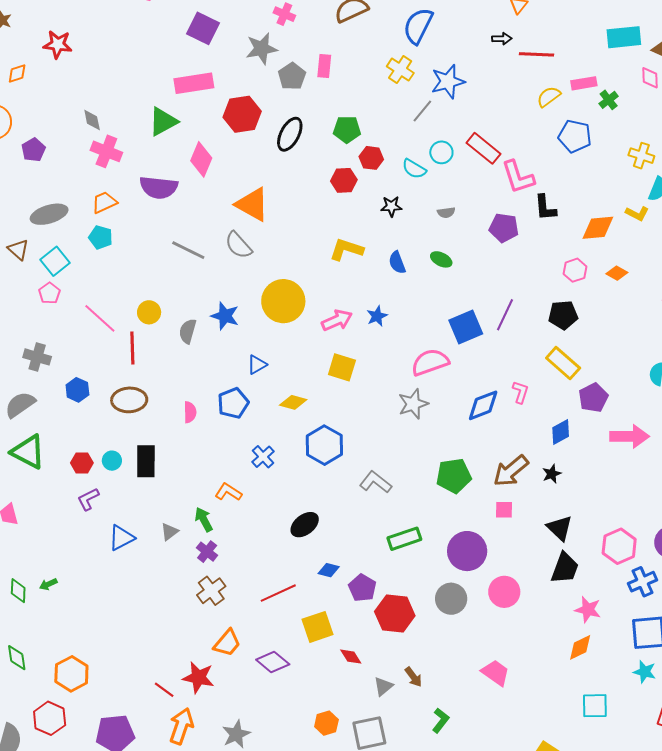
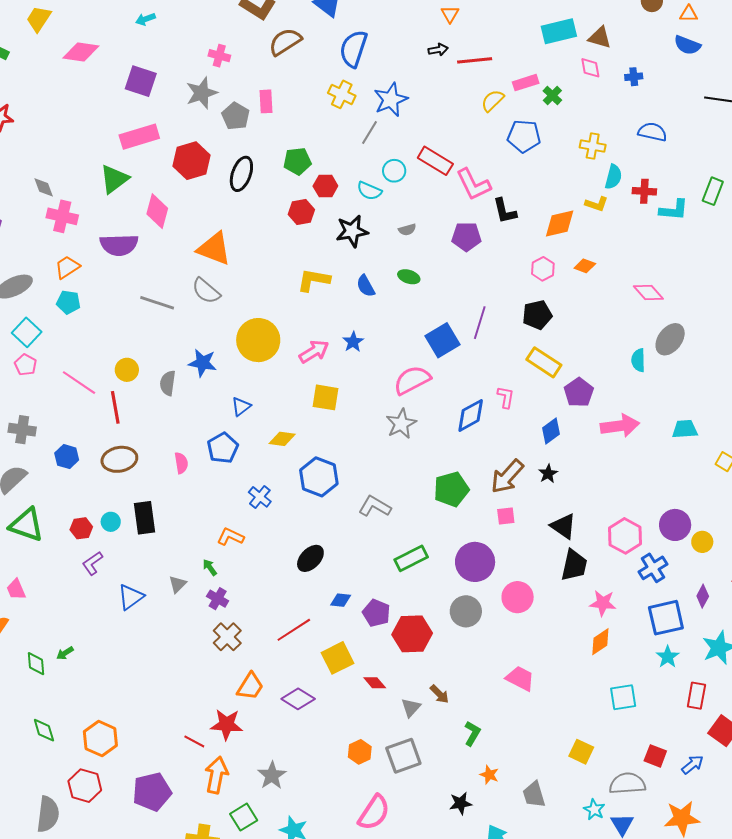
black star: (391, 206) -> (352, 231), size x1.5
green arrow: (204, 520) -> (210, 567), size x0.7
cyan star: (645, 672) -> (668, 657), turned 30

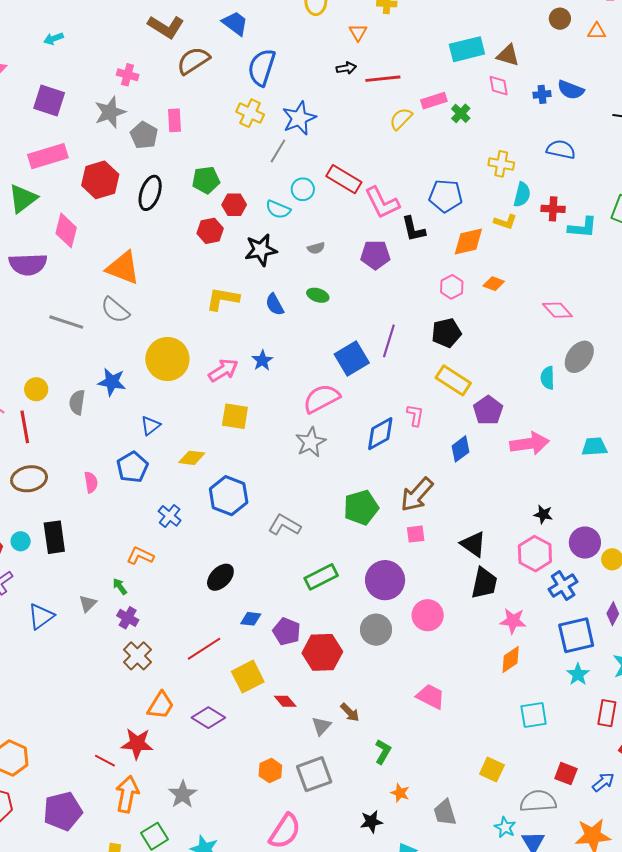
blue semicircle: (687, 45) -> (571, 90), moved
blue pentagon: (524, 136) -> (446, 196), moved
black star: (548, 474) -> (543, 514), moved, turned -30

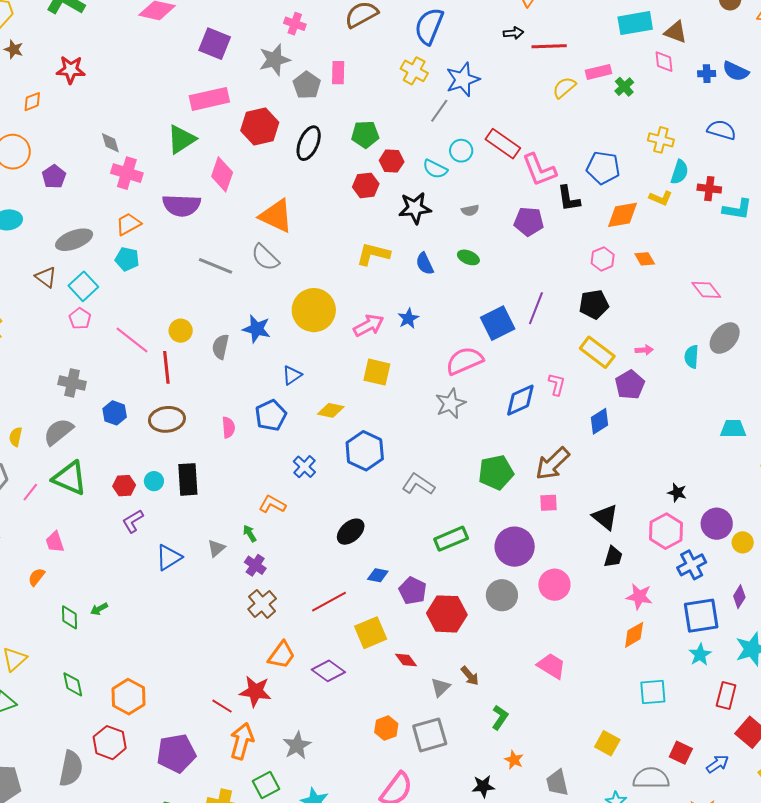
orange diamond: (494, 284) -> (645, 259), turned 35
pink arrow: (529, 444) -> (644, 350), moved, size x0.5
black trapezoid: (484, 583) -> (613, 557), size x0.7

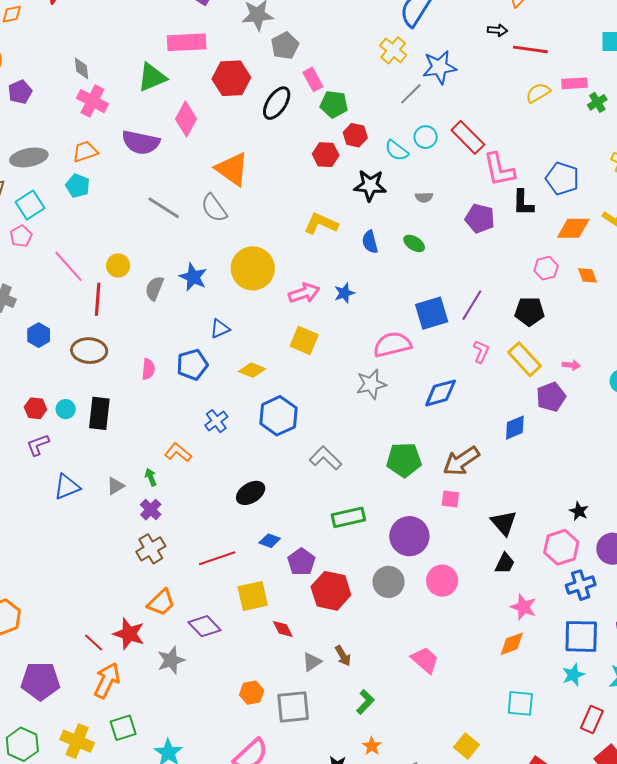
pink rectangle: (338, 73) -> (313, 79), moved, turned -40
pink L-shape: (557, 384) -> (481, 352), moved
gray star: (297, 745) -> (171, 660), moved

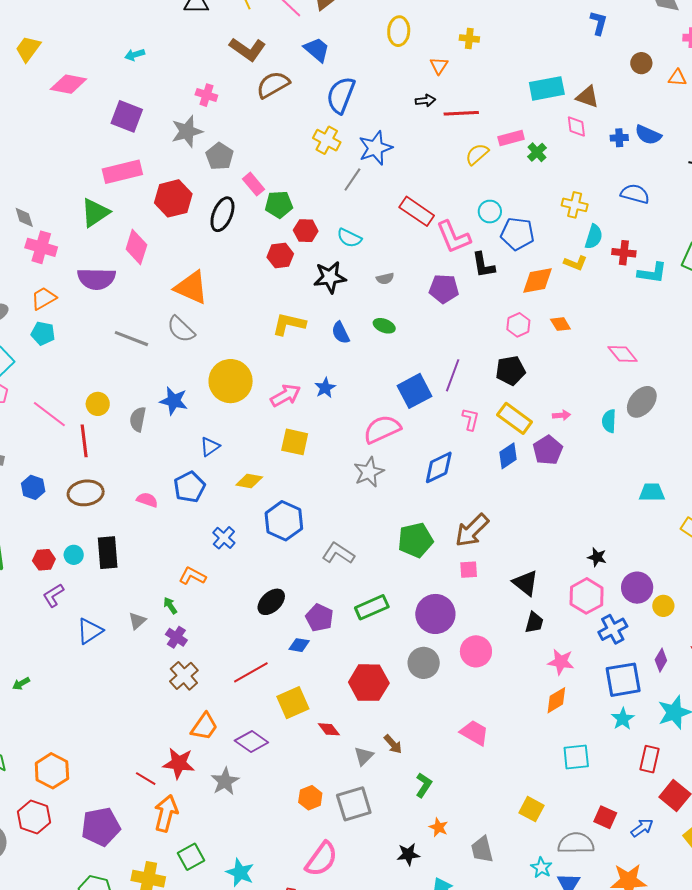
cyan circle: (426, 137) -> (490, 212), moved
pink semicircle: (148, 369) -> (147, 500), turned -65
blue diamond: (515, 428) -> (508, 456), moved
purple pentagon: (301, 562) -> (319, 618), moved

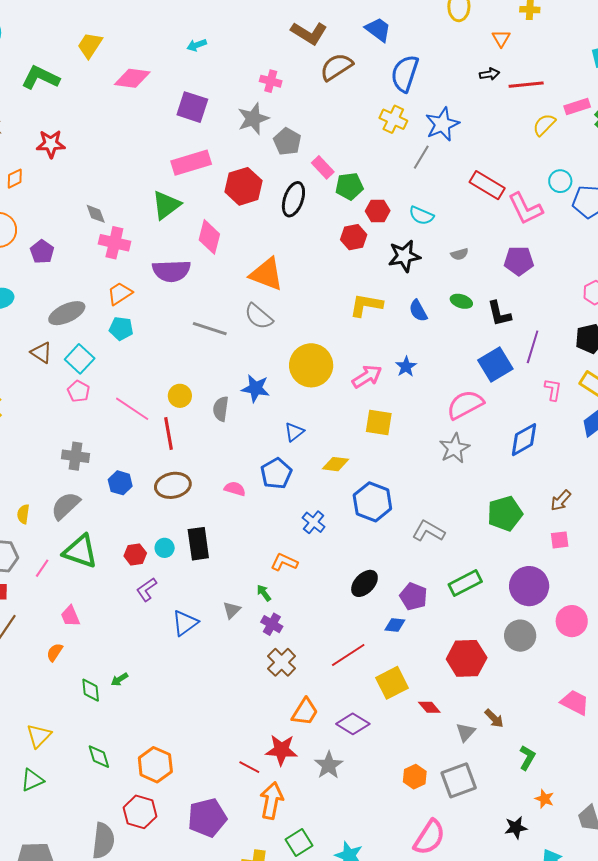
black L-shape: (483, 265) -> (499, 314), moved
brown arrow: (472, 530) -> (561, 501), size x0.6

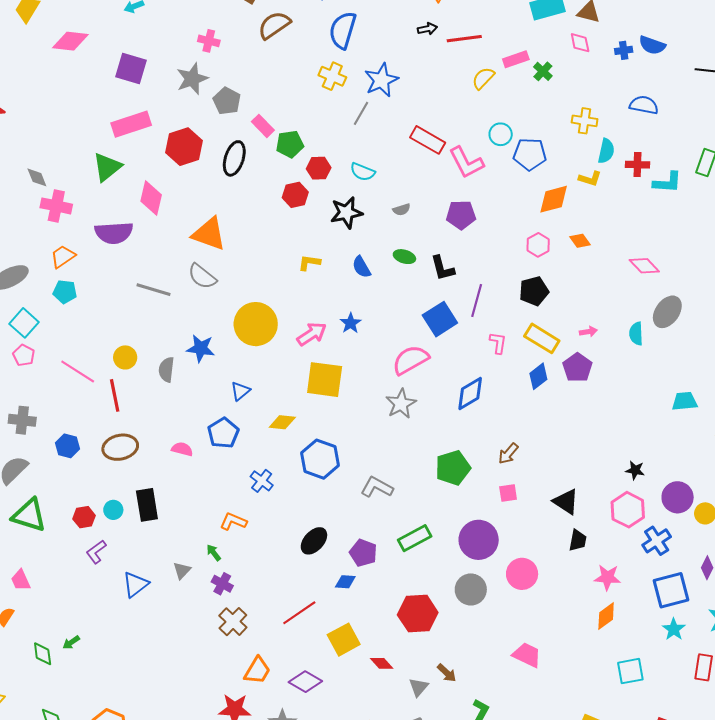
yellow L-shape: (366, 305) -> (309, 263), size x0.7
yellow square: (379, 422) -> (325, 380), size x1.4

